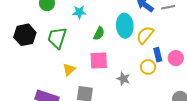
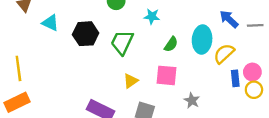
pink circle: (176, 58) -> (252, 72), moved
yellow circle: (148, 67) -> (254, 90), moved

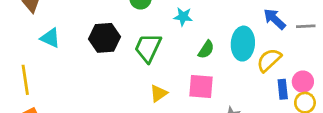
cyan triangle: (50, 23) -> (50, 38), moved

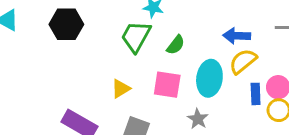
blue arrow: (275, 19) -> (237, 36), moved, turned -45
cyan ellipse: (243, 44) -> (209, 78), moved
green trapezoid: (148, 48) -> (136, 36), moved

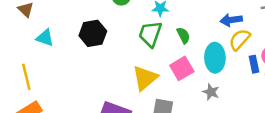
green semicircle: (176, 45) -> (183, 35), turned -56
pink square: (167, 85) -> (182, 68), turned -30
yellow triangle: (121, 89) -> (145, 78), size x1.6

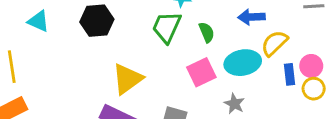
blue arrow: (231, 20) -> (251, 17), moved
cyan ellipse: (215, 58) -> (243, 63), turned 76
yellow triangle: (145, 78) -> (127, 79), moved

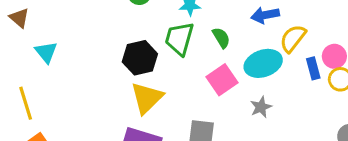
cyan triangle: (38, 21) -> (46, 52), turned 35
black hexagon: (97, 21) -> (140, 58), moved
gray star: (234, 104) -> (261, 107), turned 30

